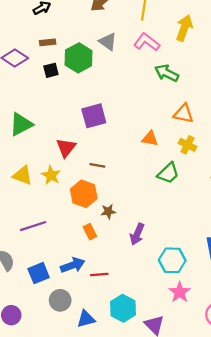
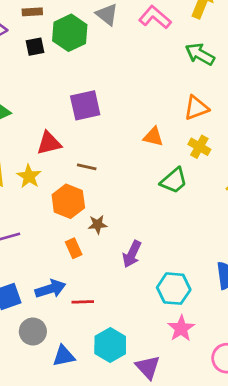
green arrow: (167, 73) -> (200, 54), moved
orange triangle: (184, 114) -> (196, 108), turned -35
red triangle: (66, 148) -> (49, 143), turned 35

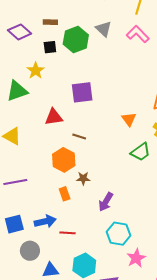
orange triangle: (153, 137) -> (129, 119), turned 35
yellow star: (29, 176) -> (36, 71), moved
cyan hexagon: (174, 289) -> (119, 234), moved

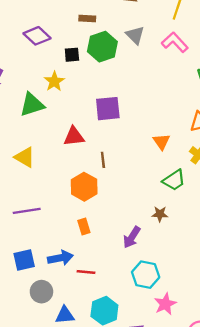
brown rectangle: (50, 22) -> (87, 19), moved
brown line: (79, 136) -> (103, 160), turned 64
brown star: (83, 178) -> (160, 214), moved

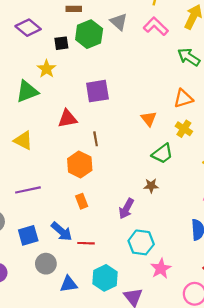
blue arrow: (60, 258) -> (62, 231), turned 55

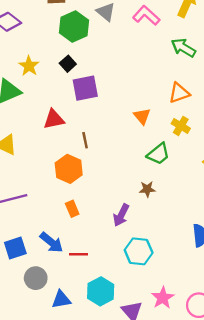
black square: (61, 43) -> (68, 64), moved, turned -32
pink star: (161, 268) -> (163, 298), moved

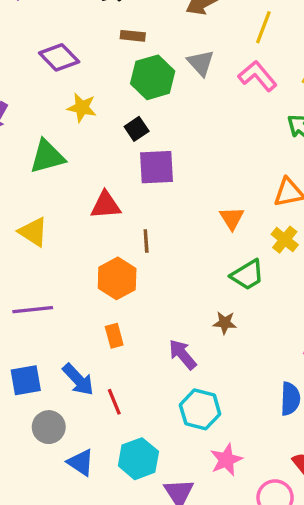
yellow star: (29, 66) -> (82, 108), moved, turned -30
purple arrow: (121, 215) -> (183, 354), turned 105
red line: (79, 254) -> (114, 402), turned 60
pink star: (163, 298) -> (226, 460), moved
blue triangle: (61, 300) -> (81, 463), turned 36

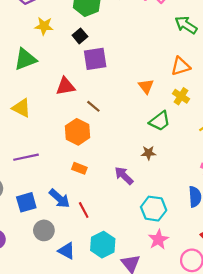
brown line: (146, 241) -> (93, 106), turned -40
orange rectangle: (114, 336) -> (79, 168), turned -48
cyan hexagon: (200, 409) -> (154, 209), moved

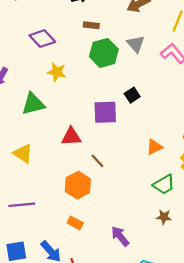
black square: (80, 36) -> (132, 95), moved
orange triangle: (146, 86) -> (154, 147), turned 35
brown star: (149, 153) -> (164, 217), moved

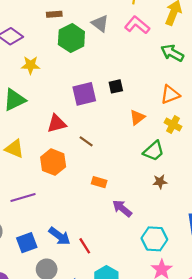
black square: (132, 95) -> (116, 86), moved, turned 32
orange hexagon: (78, 185) -> (53, 162), moved
orange rectangle: (75, 223) -> (99, 182), moved

